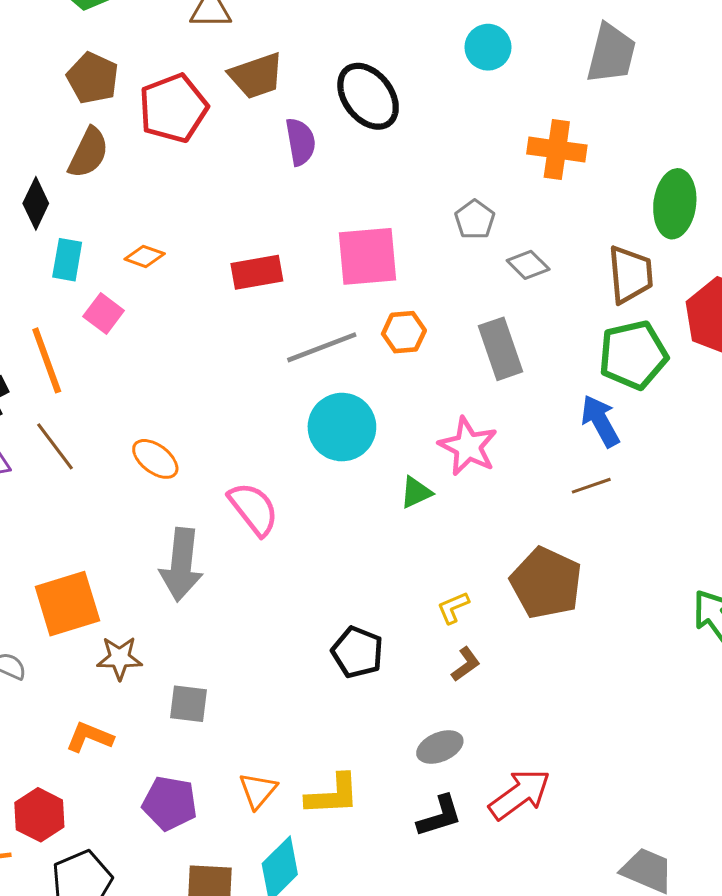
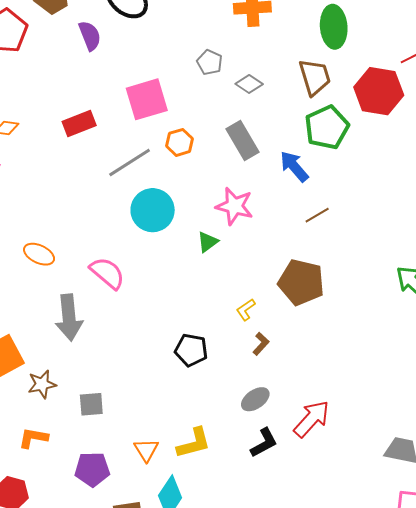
blue arrow: (600, 421) -> (294, 166), moved

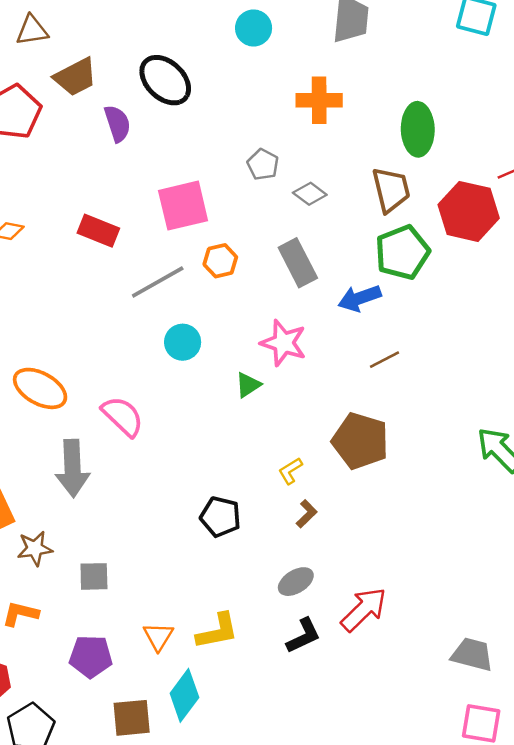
red rectangle: (79, 123) -> (98, 231), turned 40
blue arrow: (294, 166) -> (360, 298), turned -72
cyan circle: (153, 210) -> (183, 342), size x0.7
orange ellipse: (39, 254) -> (40, 388), size x1.4

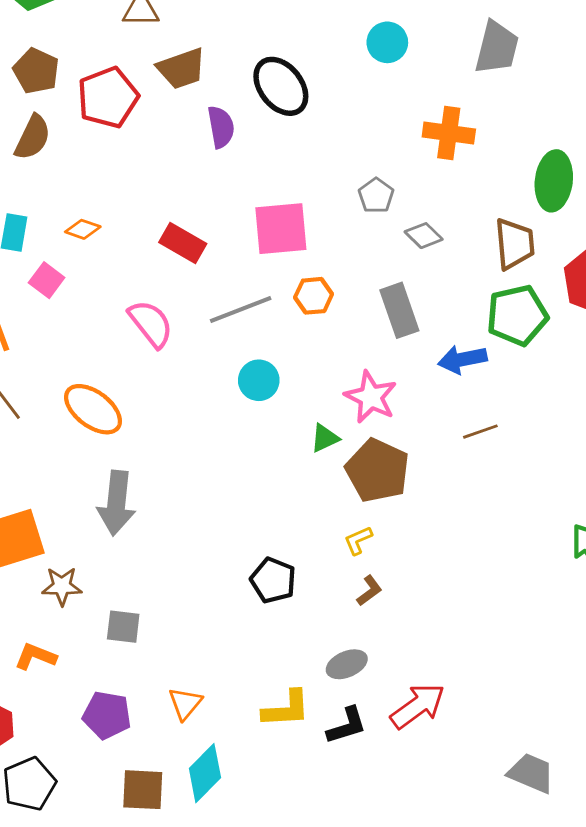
pink semicircle: (123, 416) -> (151, 324), moved
brown pentagon: (360, 441) -> (377, 470), moved
yellow L-shape: (217, 631) -> (286, 709), moved

